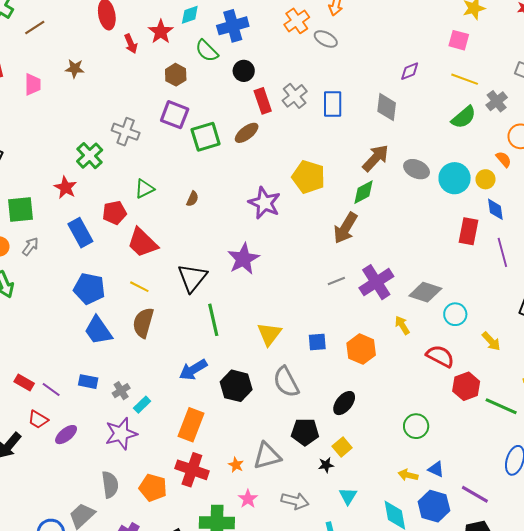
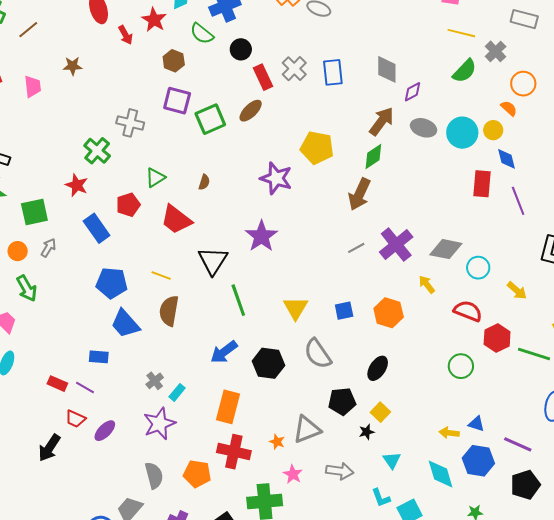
purple diamond: (410, 71) -> (412, 92), moved
red trapezoid: (142, 243) -> (176, 219), moved
blue rectangle: (88, 382) -> (99, 357), moved
green circle: (416, 426) -> (461, 366), moved

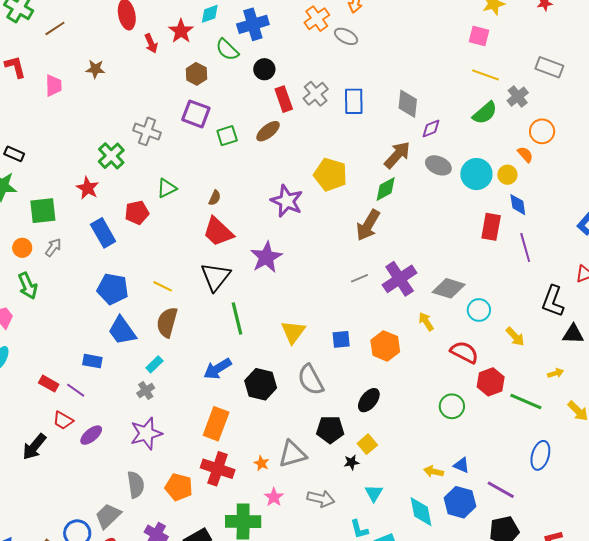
green square: (210, 119) -> (227, 136), size x0.7
red trapezoid: (176, 219) -> (218, 232), moved
cyan rectangle: (177, 392) -> (154, 364), moved

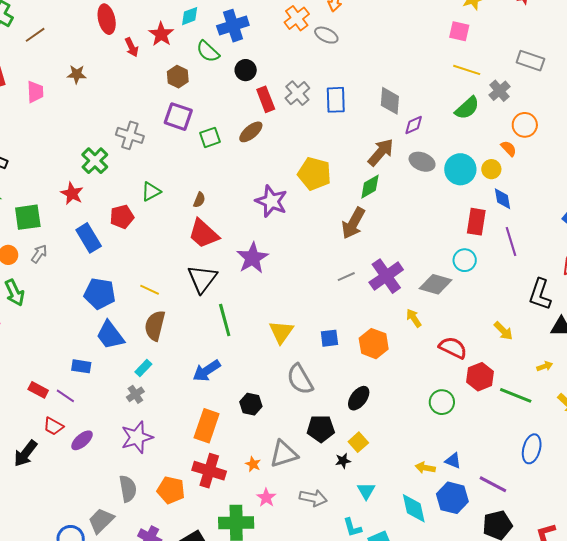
cyan circle: (479, 310) -> (465, 260), moved
black hexagon: (261, 384) -> (251, 404), moved, size x0.7

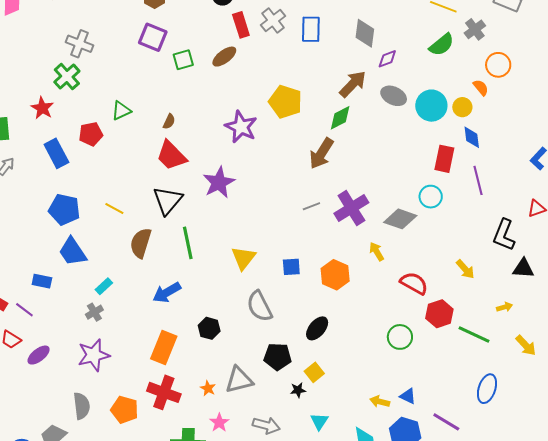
gray cross: (130, 135) -> (80, 44), moved
brown semicircle: (155, 326) -> (141, 243), moved

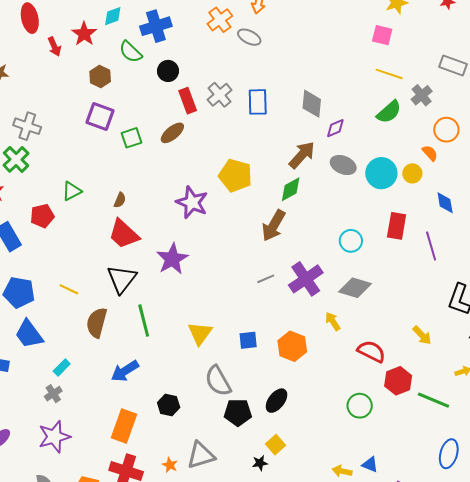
blue diamond: (472, 137) -> (445, 203), moved
cyan circle: (431, 197) -> (351, 241), moved
black pentagon: (278, 357) -> (238, 412), moved

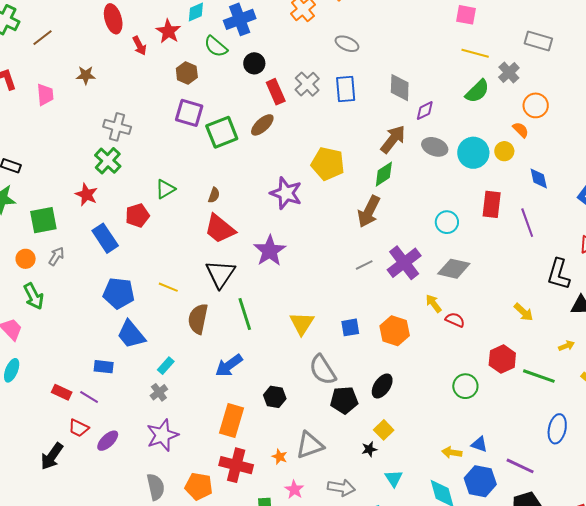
gray ellipse: (249, 37) -> (347, 44), moved
green square: (132, 138) -> (222, 132), size x1.5
red semicircle: (371, 351) -> (455, 320), moved, size x0.7

